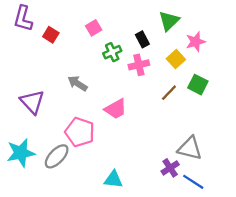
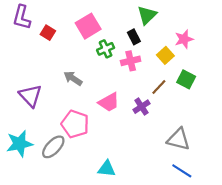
green triangle: (169, 21) -> (147, 15), moved
pink square: (94, 28) -> (88, 26), size x1.6
purple cross: (170, 168) -> (141, 107), moved

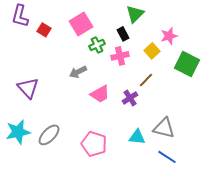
gray arrow: (73, 78) -> (78, 72), moved, turned -60
green square: (186, 79) -> (187, 64), moved, size x1.4
pink pentagon: (75, 124) -> (94, 144), moved
cyan triangle: (107, 169) -> (137, 137), moved

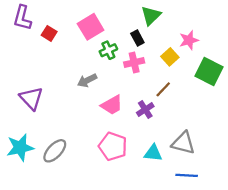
pink pentagon: (94, 144) -> (113, 146), moved
blue line: (167, 157) -> (187, 175), turned -30

